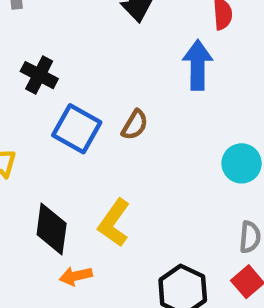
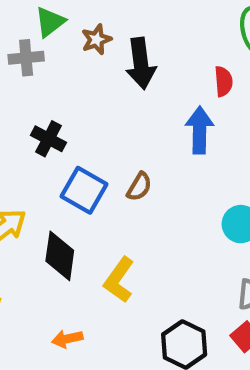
black diamond: (52, 229) -> (60, 256), moved
orange arrow: (76, 276) -> (67, 339), moved

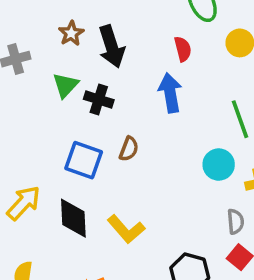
green triangle: (50, 22) -> (65, 85), moved
black cross: (48, 139) -> (99, 99), moved
yellow L-shape: (119, 280) -> (126, 229), turned -66

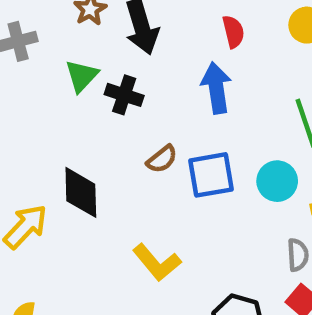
brown semicircle: (129, 149) -> (162, 159), turned 30
blue square: (84, 160) -> (211, 175), moved, turned -30
black diamond: (73, 218) -> (81, 192), moved

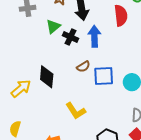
red semicircle: (233, 32) -> (121, 15), size x1.5
blue arrow: (216, 88) -> (94, 36), moved

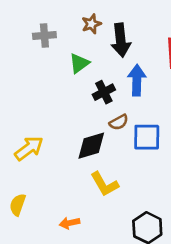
black cross: (70, 37) -> (104, 92), moved, turned 35
black diamond: (47, 77) -> (91, 146), moved, turned 65

